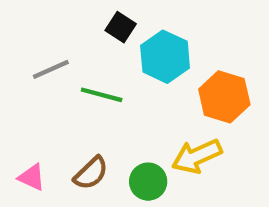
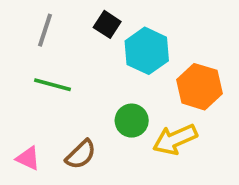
gray line: (51, 69) -> (45, 30), moved, turned -48
green line: (102, 95) -> (53, 85), moved
green circle: (148, 182) -> (132, 121), moved

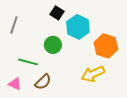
gray line: (45, 30) -> (14, 25), moved
green line: (53, 85) -> (28, 62), moved
green circle: (132, 121) -> (53, 45), moved

